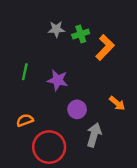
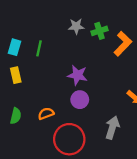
green line: (25, 72) -> (39, 48), moved
purple circle: (77, 109) -> (80, 100), moved

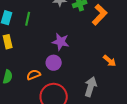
purple circle: (80, 100) -> (54, 63), moved

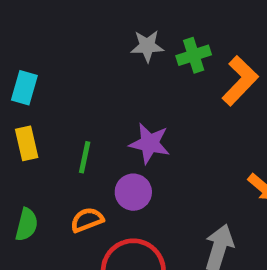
green line: (28, 19) -> (85, 157), moved

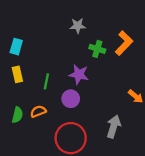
green cross: (194, 55) -> (97, 49), moved, turned 35
orange semicircle: (87, 220) -> (38, 111), moved

